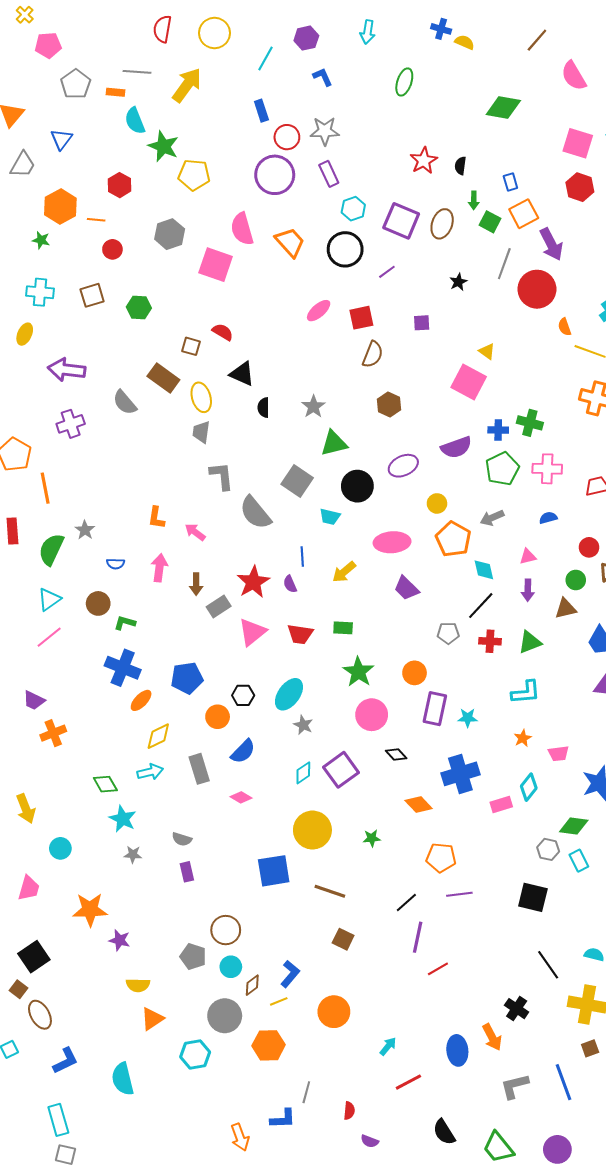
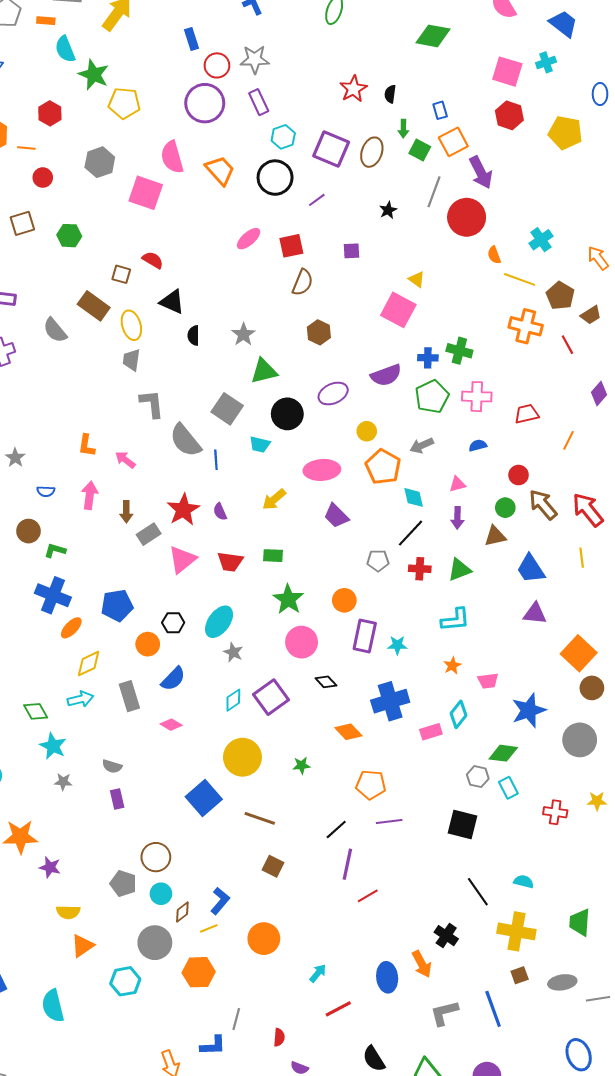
blue line: (302, 557) -> (216, 460), moved
blue square: (274, 871) -> (204, 798), turned -32

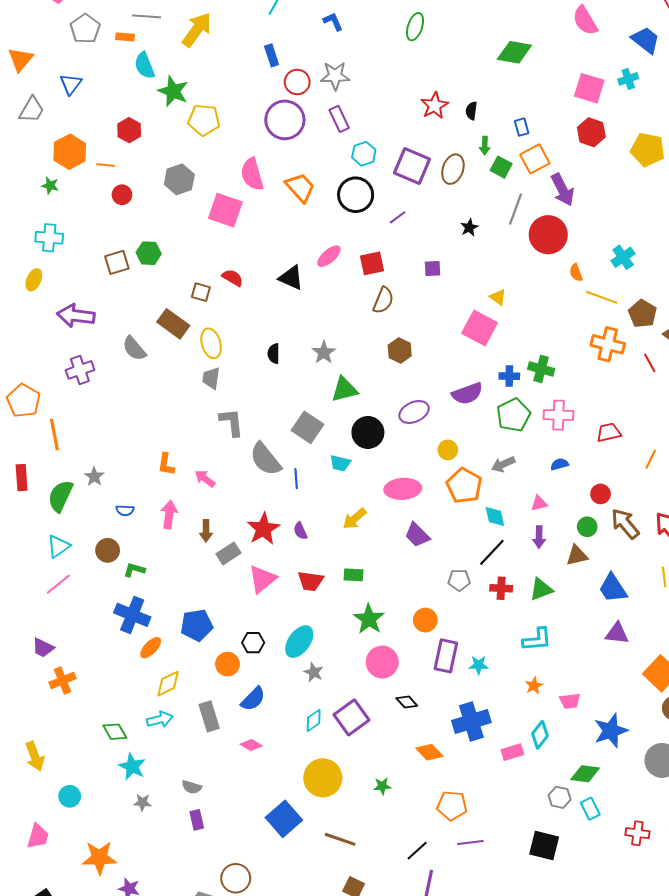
brown square: (22, 223) -> (117, 262), moved
black triangle: (172, 302) -> (291, 278), moved

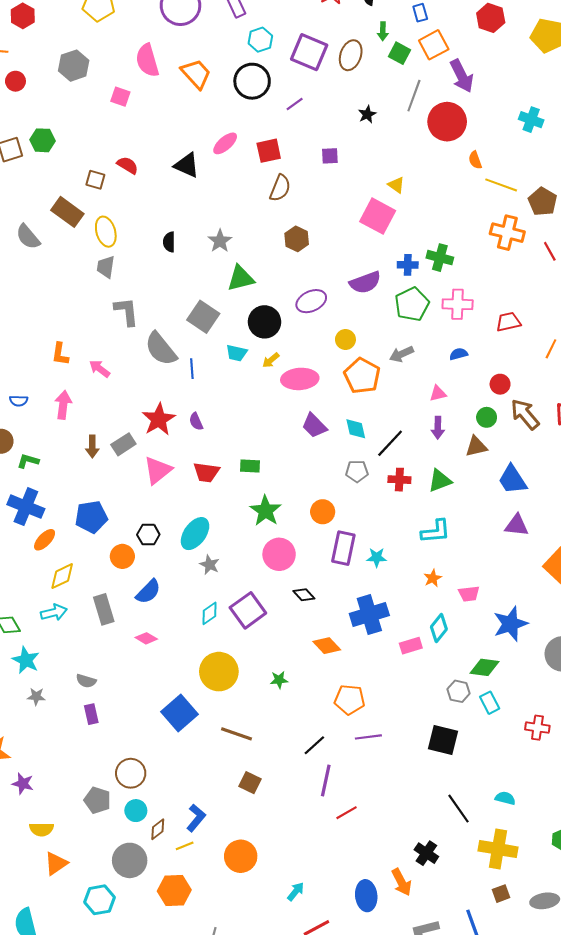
pink square: (225, 210) -> (120, 97), size x0.6
cyan cross: (623, 257) -> (531, 120), moved, turned -35
cyan diamond: (495, 517) -> (356, 429), moved
yellow arrow: (355, 519) -> (271, 360), moved, size x0.7
brown arrow: (206, 531) -> (92, 446), moved

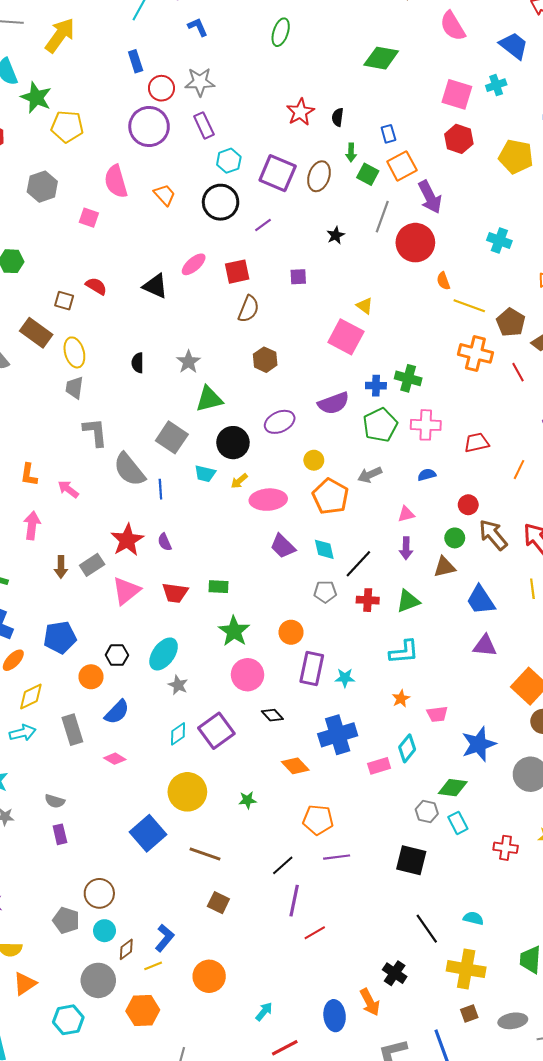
orange trapezoid: (196, 74) -> (165, 195), size x0.7

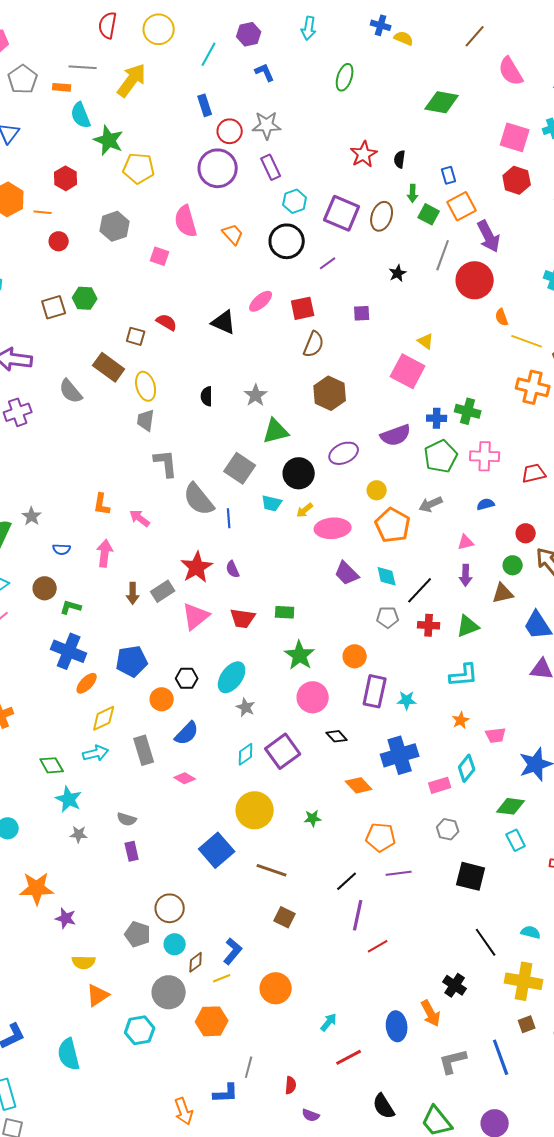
brown hexagon: (265, 360) -> (330, 393), size x1.4
gray hexagon: (427, 812) -> (448, 829), moved

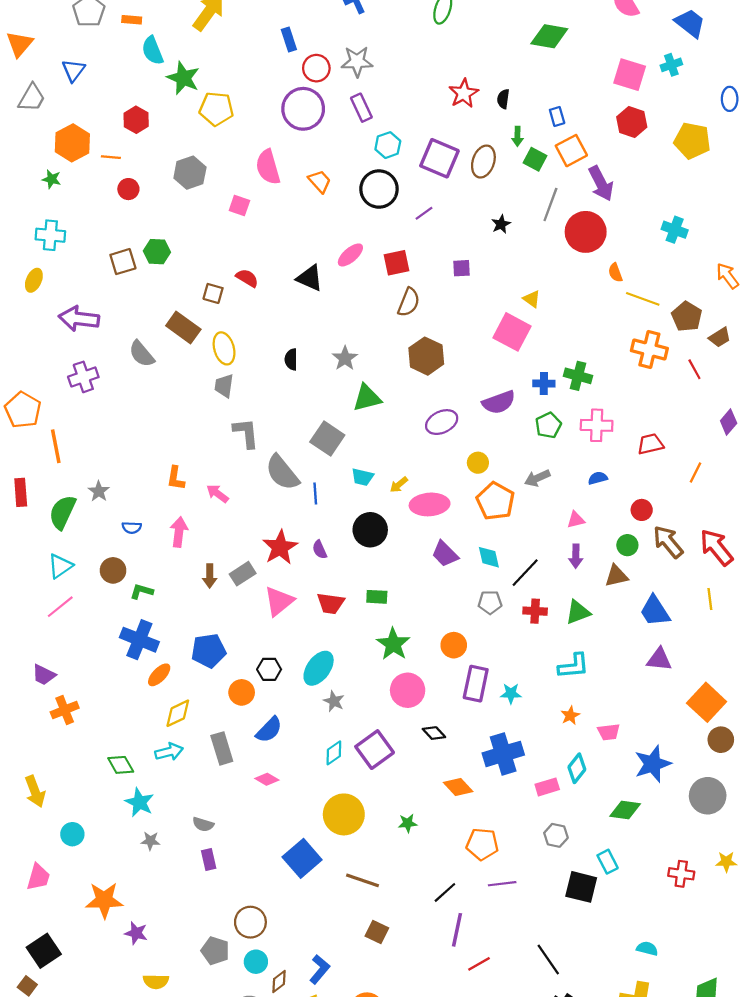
green pentagon: (441, 456) -> (548, 425), size x0.7
black circle: (299, 473) -> (370, 530), moved
cyan rectangle: (516, 840) -> (608, 862), moved
black line: (486, 942) -> (548, 959), moved

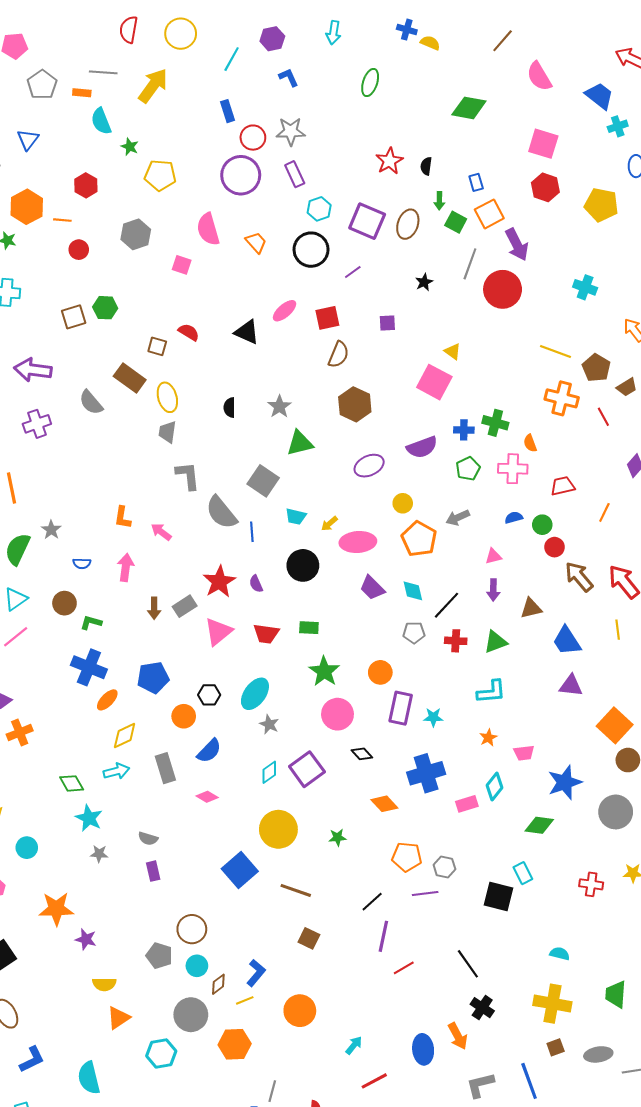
cyan cross: (671, 65) -> (618, 126), moved
green star: (183, 78) -> (130, 147), size x0.6
orange semicircle: (615, 273) -> (530, 443), moved
green circle: (627, 545) -> (542, 525), moved
gray hexagon: (556, 835) -> (444, 867), moved

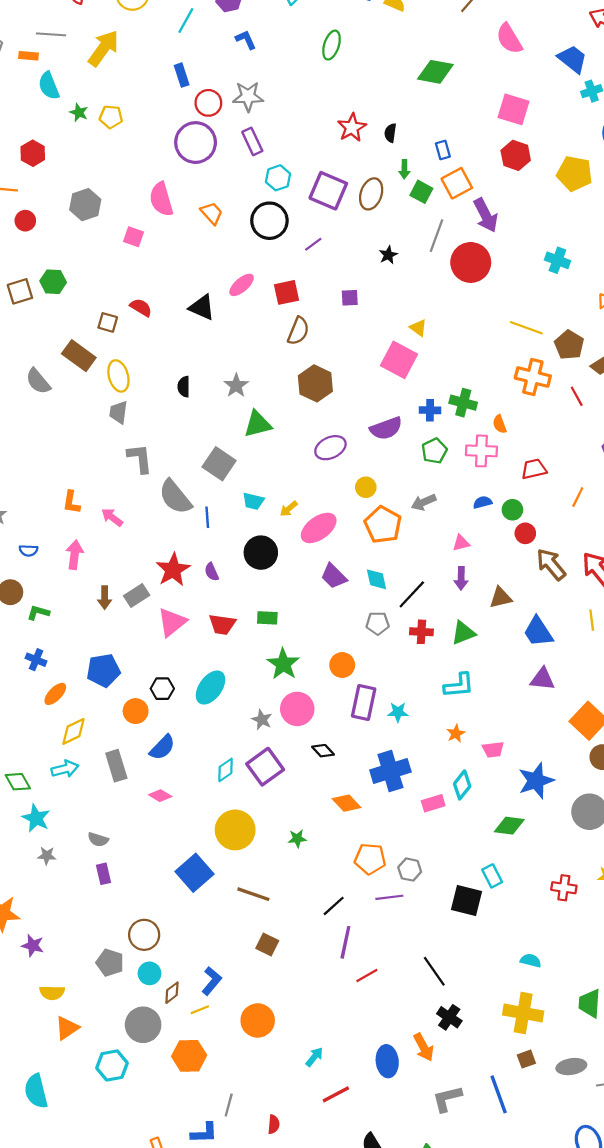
yellow pentagon: (160, 175) -> (111, 117), moved, size x0.7
pink ellipse: (358, 542) -> (319, 528), turned -32
blue cross: (89, 667) -> (36, 660), size x0.6
gray star: (269, 724) -> (262, 720), moved

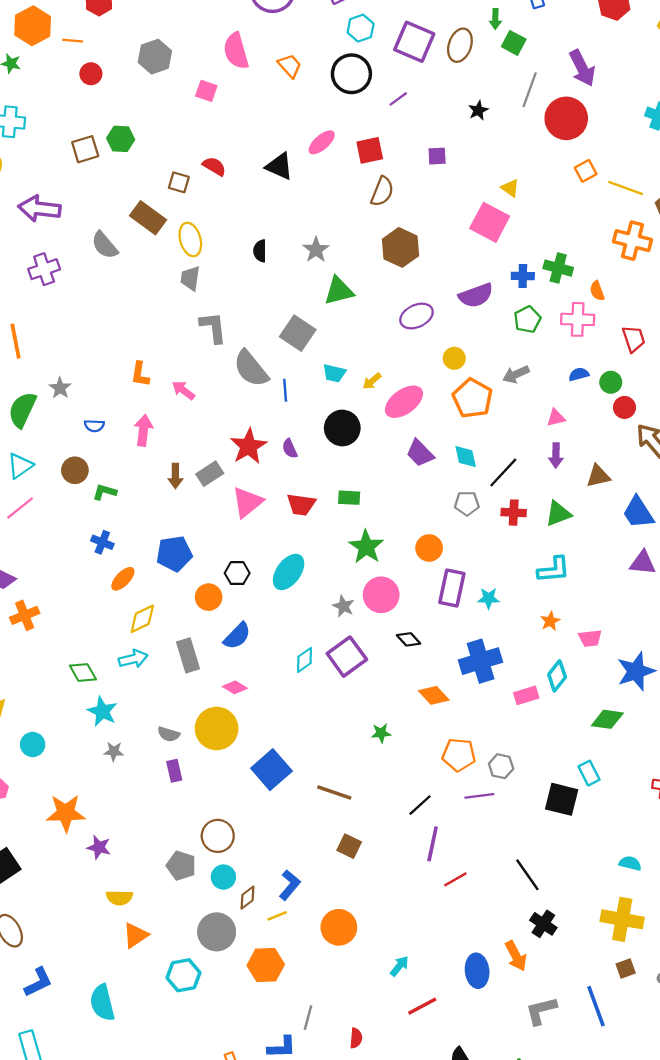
orange square: (457, 183) -> (586, 171), moved, size x0.7
red trapezoid: (534, 469) -> (634, 339), turned 85
yellow circle: (235, 830) -> (217, 728), moved

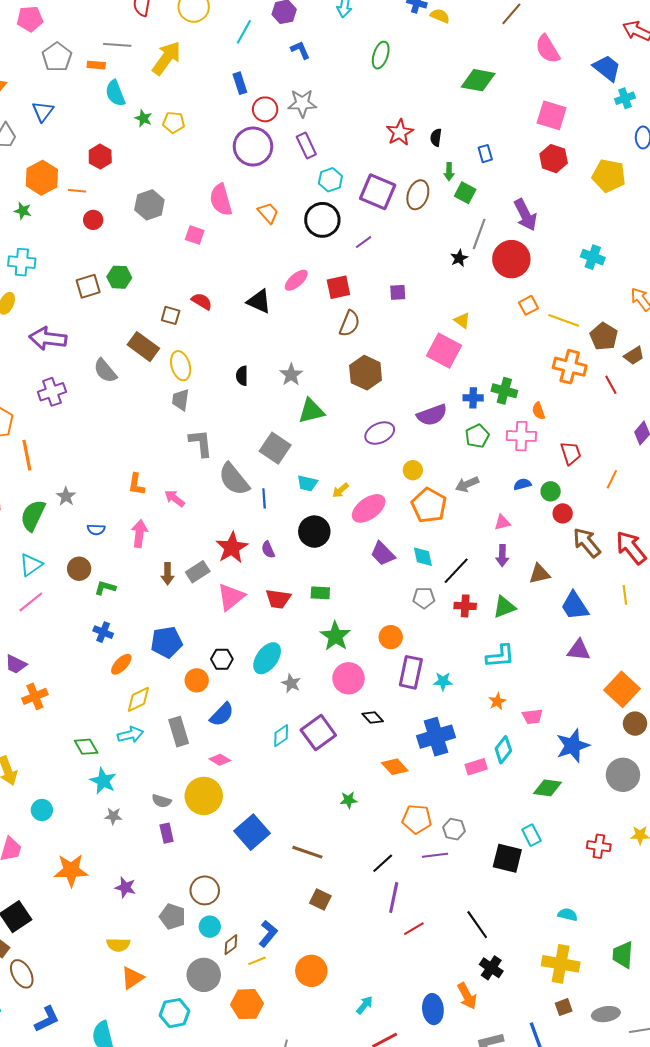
black star: (478, 110) -> (459, 258), moved
gray star: (343, 606) -> (291, 683), moved
purple star: (99, 847) -> (125, 887), moved

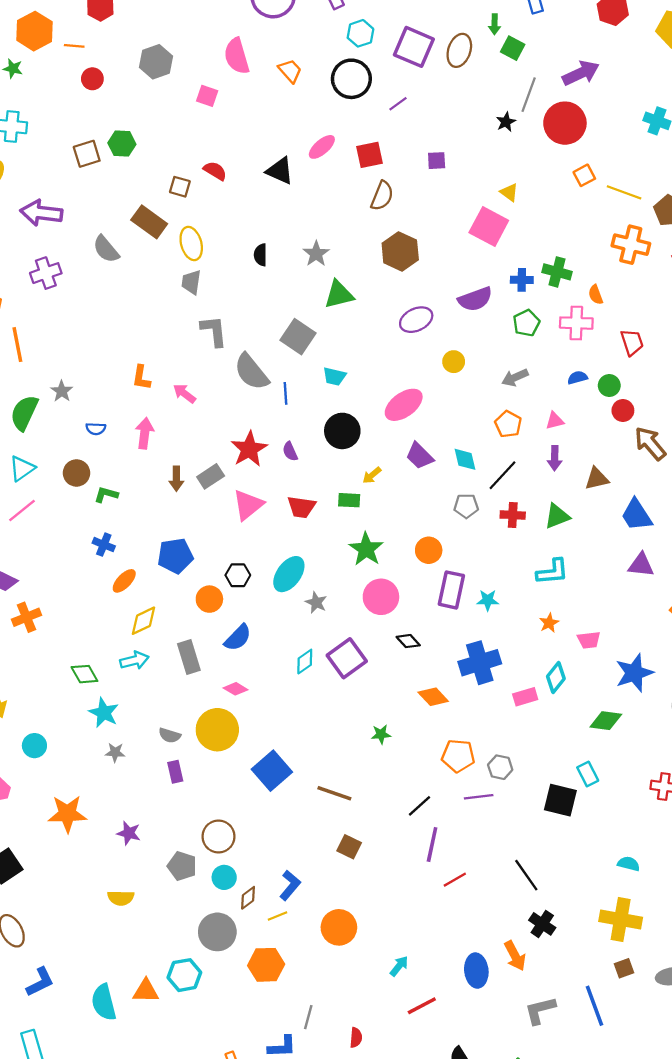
purple arrow: (525, 215) -> (581, 73), turned -88
yellow arrow: (340, 490) -> (372, 475), moved
orange pentagon: (429, 505) -> (508, 424), moved, size x0.7
orange triangle: (132, 978) -> (146, 991), moved, turned 35

